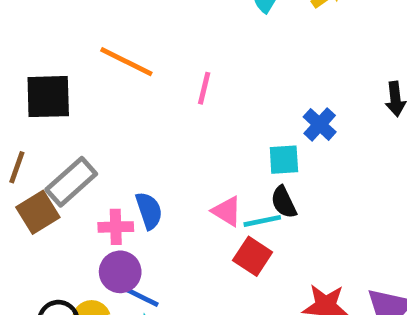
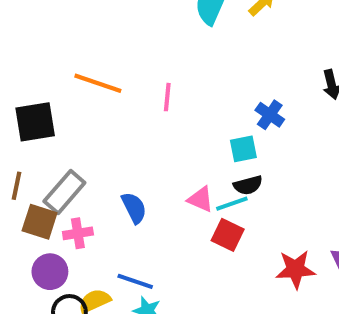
black semicircle: (284, 202) -> (248, 185), turned -72
brown square: (38, 212) -> (40, 222), turned -33
pink cross: (116, 227) -> (78, 233), moved
purple circle: (120, 272) -> (50, 272), moved

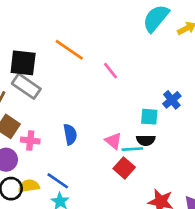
pink line: (167, 97) -> (110, 71), turned -60
gray rectangle: (64, 192) -> (26, 86), moved, turned 68

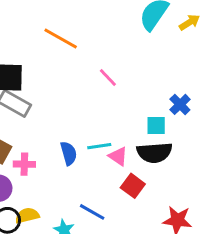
orange line: (69, 50) -> (61, 38), moved
black semicircle: (146, 140) -> (154, 153), size x1.6
cyan line: (132, 149) -> (99, 146), moved
blue line: (58, 181) -> (92, 212), moved

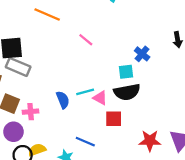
red square: (133, 186) -> (114, 119), turned -30

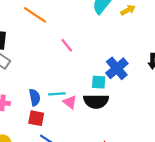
blue cross: (142, 54) -> (117, 68), size x1.5
red square: (114, 119) -> (36, 118), moved

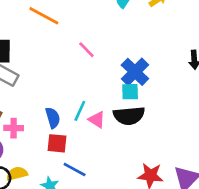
blue cross: (117, 68) -> (135, 72), moved
cyan line: (57, 94) -> (80, 111), turned -56

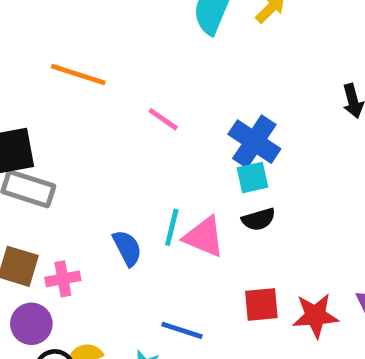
black semicircle: (129, 116) -> (259, 219), size x0.6
pink triangle: (97, 120) -> (204, 237), size x1.4
red square: (57, 143) -> (261, 304), moved

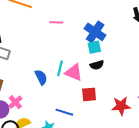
pink line: (163, 119) -> (56, 22), turned -32
pink cross: (63, 279) -> (15, 102), moved, turned -32
red square: (261, 304) -> (89, 94), moved

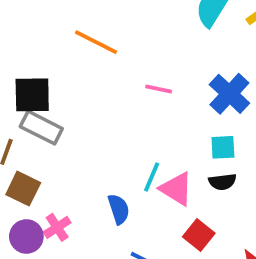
blue cross: (95, 32) -> (229, 94), moved
blue semicircle: (41, 77) -> (119, 209), moved
red square: (89, 94) -> (199, 235), turned 35

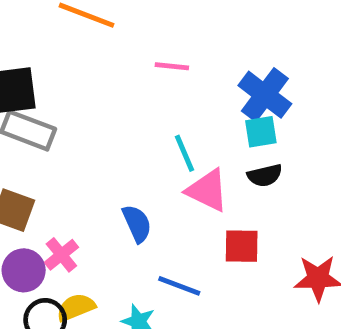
blue cross: (229, 94) -> (265, 95), moved
cyan line: (152, 177) -> (184, 153), moved, turned -40
red square: (199, 235) -> (242, 246), turned -32

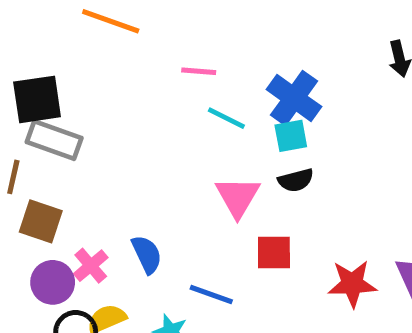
cyan line: (184, 153) -> (226, 118), moved, turned -39
pink triangle: (207, 190) -> (238, 197), turned 36
blue semicircle: (137, 224) -> (147, 254), moved

